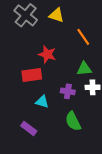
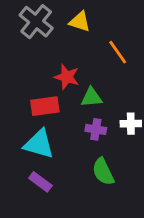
green triangle: (84, 69) -> (91, 97), moved
cyan triangle: (42, 102) -> (39, 144), moved, size x1.6

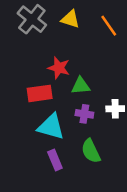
orange line: (118, 52) -> (109, 26), moved
cyan triangle: (39, 144) -> (51, 127), moved
purple rectangle: (40, 182) -> (55, 160), moved, turned 30

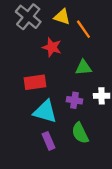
orange line: (109, 26) -> (83, 29), moved
red star: (59, 68) -> (52, 47), moved
green triangle: (81, 86) -> (83, 68), moved

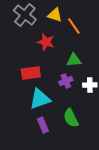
purple cross: (74, 100) -> (66, 81), moved, turned -32
cyan triangle: (45, 112) -> (40, 99), turned -35

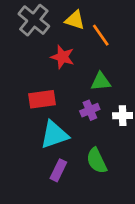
purple rectangle: (43, 125) -> (58, 170), turned 49

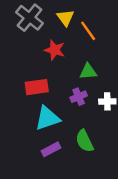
yellow triangle: (75, 20) -> (65, 18), turned 36
purple rectangle: (58, 170) -> (51, 149), turned 36

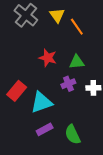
red star: (55, 50) -> (48, 58), moved
red rectangle: (37, 87) -> (17, 91), moved, turned -42
green semicircle: (85, 141) -> (73, 135), moved

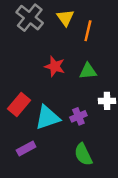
orange line: (77, 27) -> (88, 31), turned 48
purple cross: (68, 84) -> (78, 116), moved
purple rectangle: (45, 129) -> (26, 148), moved

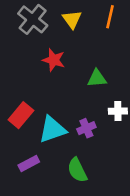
orange line: (88, 31) -> (110, 17), moved
red star: (55, 66) -> (54, 60), moved
green semicircle: (83, 154) -> (77, 170), moved

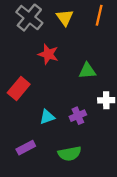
red rectangle: (21, 115) -> (19, 88), moved
cyan triangle: (52, 129) -> (47, 117), size x0.6
green semicircle: (77, 170) -> (70, 154), turned -75

